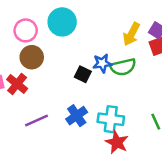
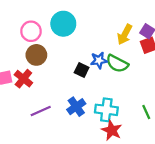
green semicircle: (123, 67) -> (117, 64), turned 40

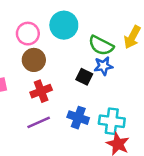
green semicircle: (117, 64) -> (101, 46), moved
red cross: (23, 79) -> (41, 91), moved, turned 30
blue cross: (76, 107) -> (78, 118), turned -36

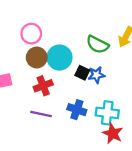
cyan circle: (64, 25) -> (59, 58), moved
blue star: (103, 66) -> (96, 75), moved
purple line: (39, 122) -> (41, 114), turned 36

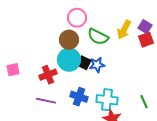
pink circle: (31, 34) -> (77, 18), moved
brown circle: (37, 58) -> (69, 40), moved
cyan circle: (59, 58) -> (69, 60), moved

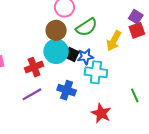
yellow arrow: (124, 30) -> (114, 41), moved
green semicircle: (98, 37) -> (86, 27), turned -60
cyan cross: (107, 100) -> (96, 72), moved
purple line: (46, 101) -> (32, 94), turned -42

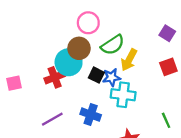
red square: (137, 30) -> (168, 67), moved
yellow arrow: (114, 41) -> (129, 60), moved
cyan circle: (56, 51) -> (69, 62), moved
red cross: (34, 67) -> (55, 77), moved

